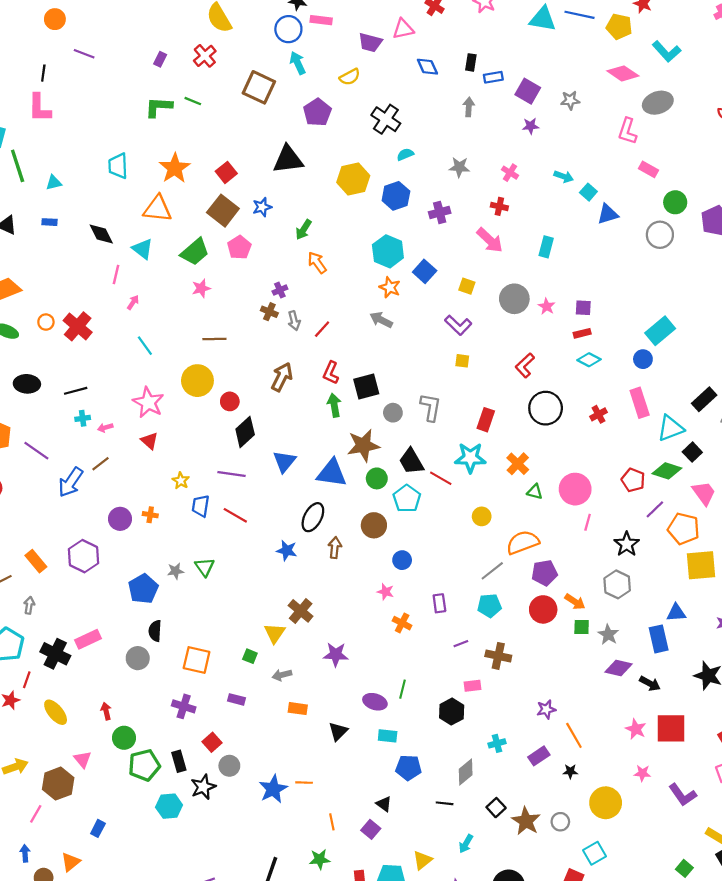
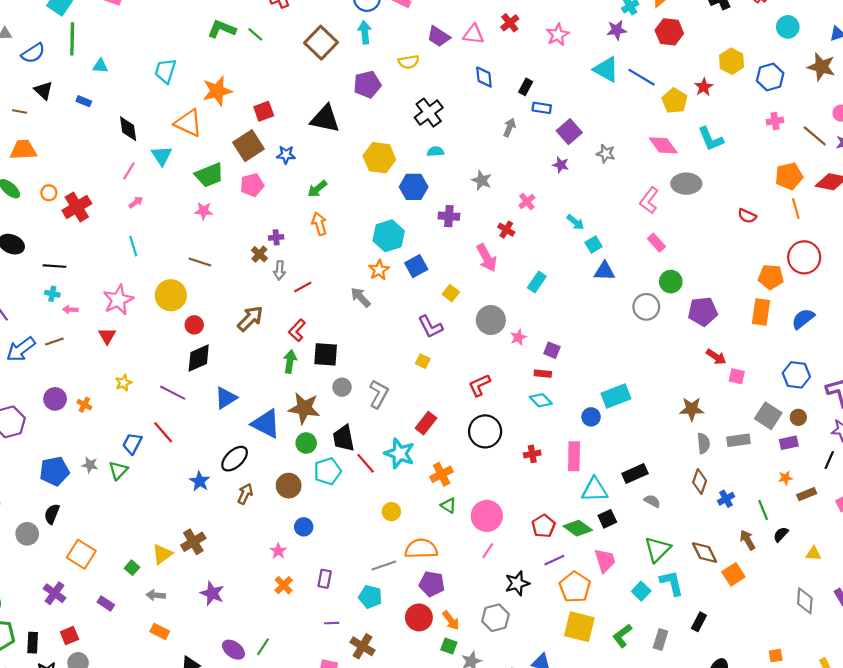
blue trapezoid: (201, 506) -> (132, 444), moved

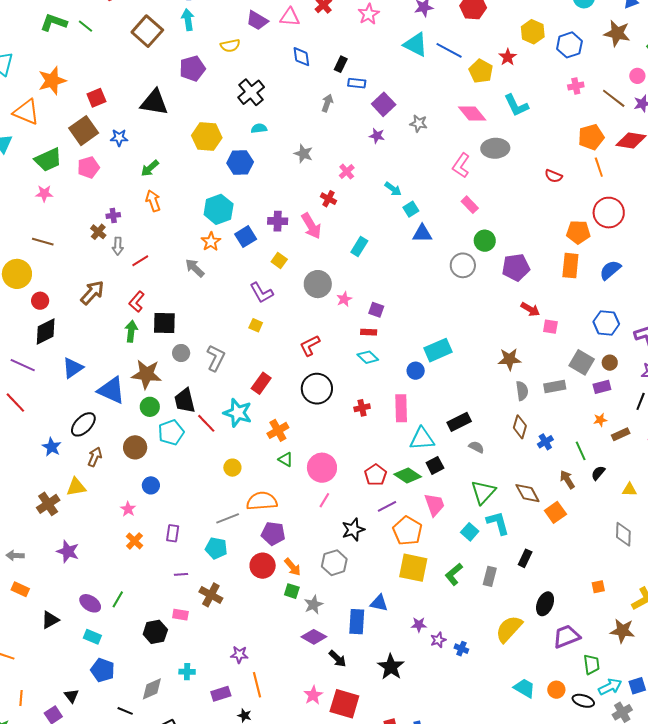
purple cross: (449, 216) -> (278, 221), moved
yellow triangle: (162, 554) -> (76, 487), moved, turned 30

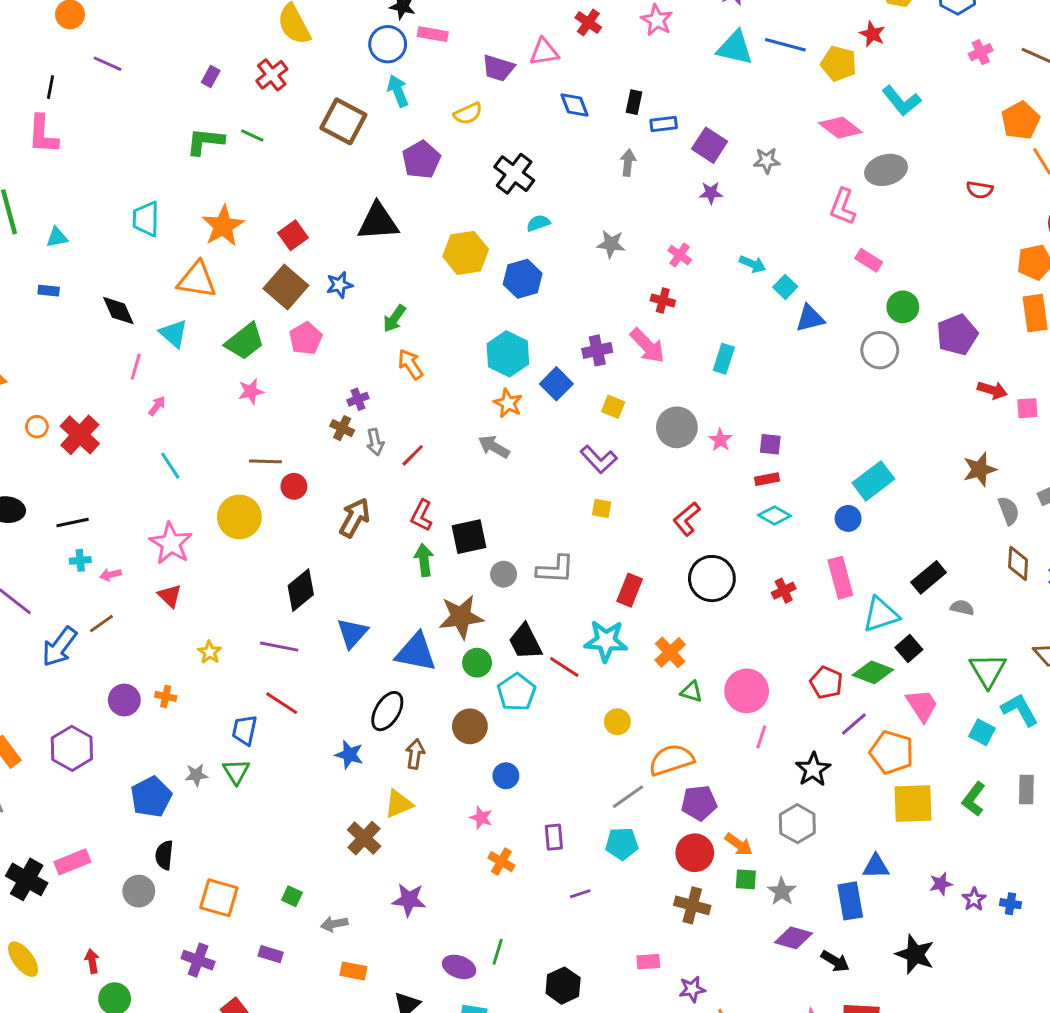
red circle: (40, 301) -> (294, 486), moved
gray L-shape: (216, 358) -> (555, 569), turned 80
brown cross: (211, 595) -> (692, 905), moved
pink rectangle: (180, 615) -> (648, 962), moved

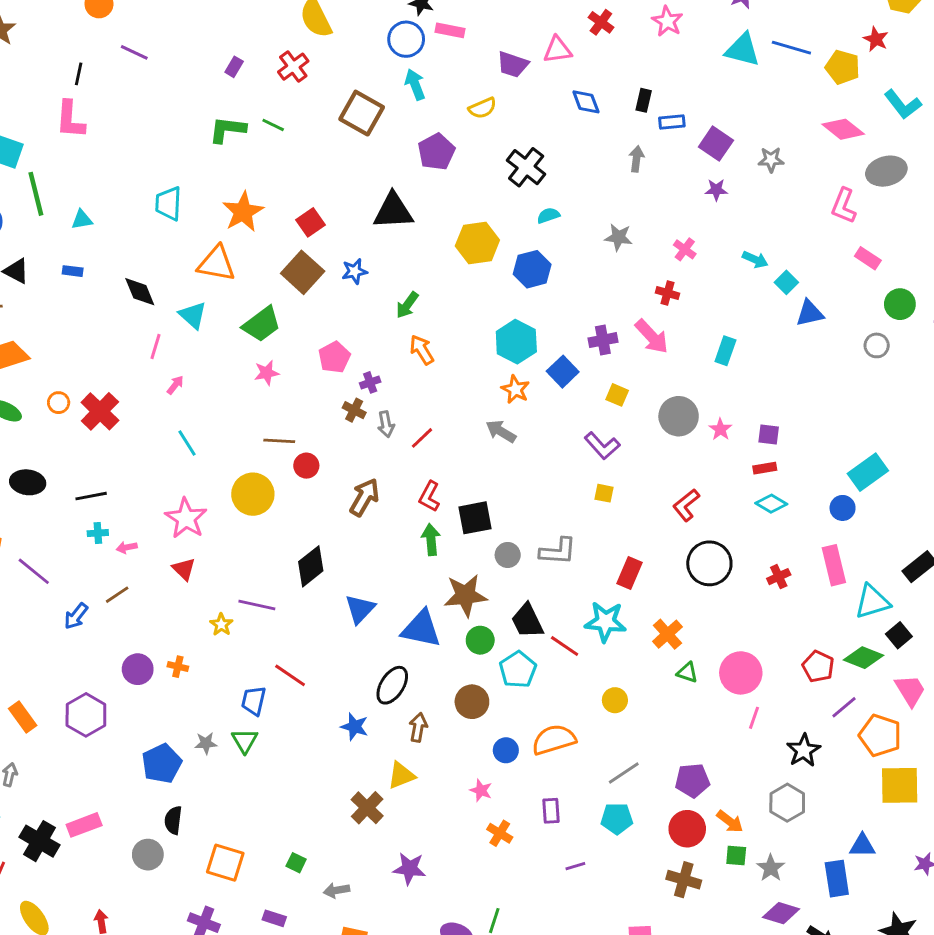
pink pentagon: (306, 338) -> (334, 357), moved
gray circle: (880, 350) -> (877, 345), size x0.7
blue arrow: (59, 647) -> (76, 616), size x0.7
purple line: (279, 647) -> (257, 605), moved
orange semicircle: (671, 760) -> (554, 740), moved

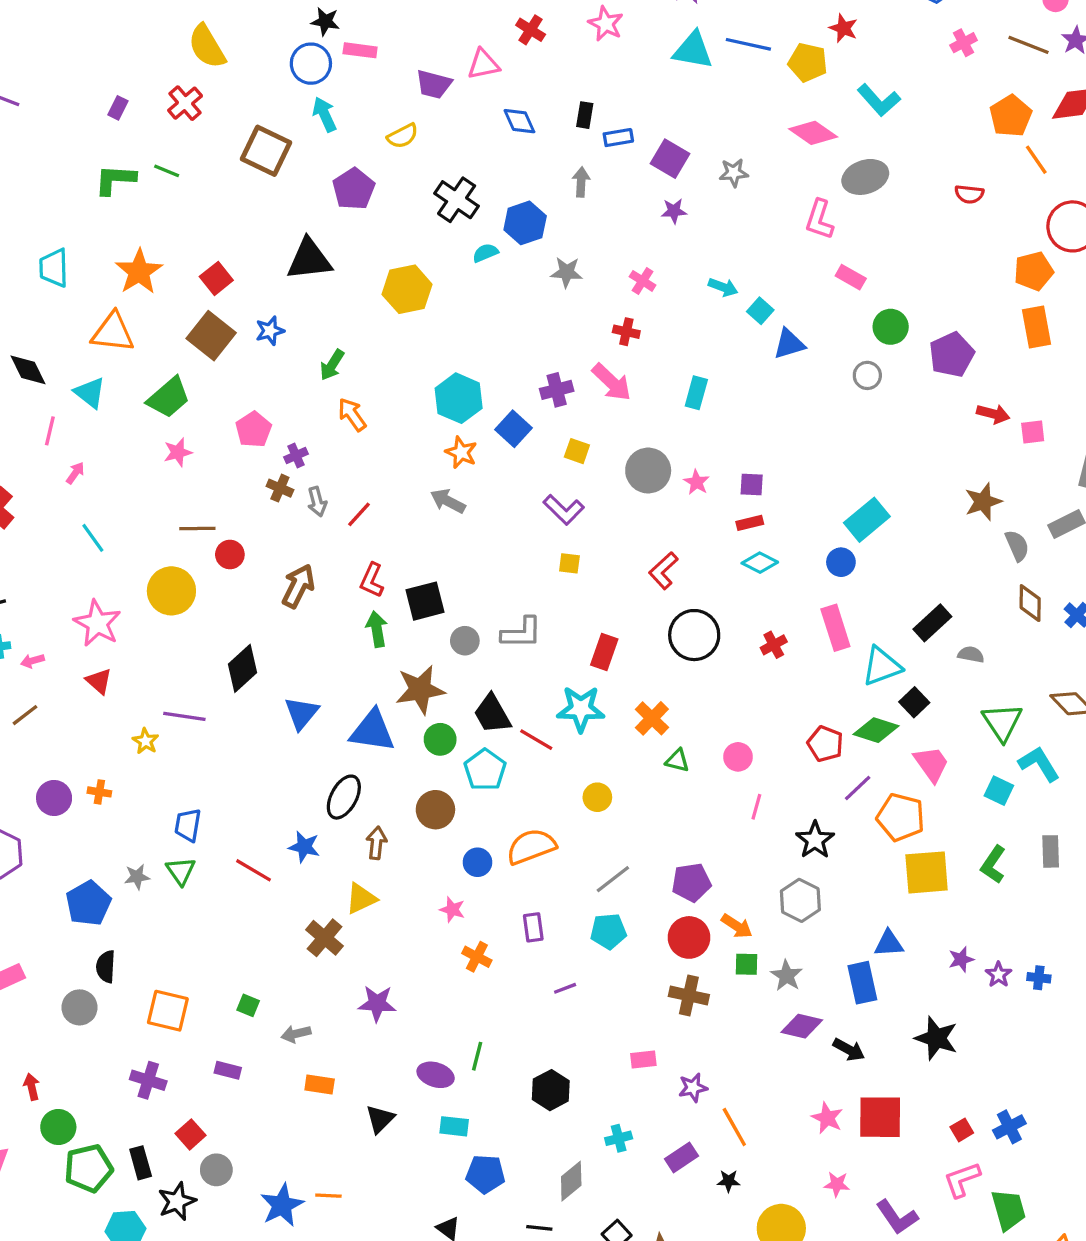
blue hexagon: (532, 269) -> (525, 223), moved
pink circle: (741, 673) -> (738, 757), size x0.6
red line: (290, 675) -> (253, 870), moved

